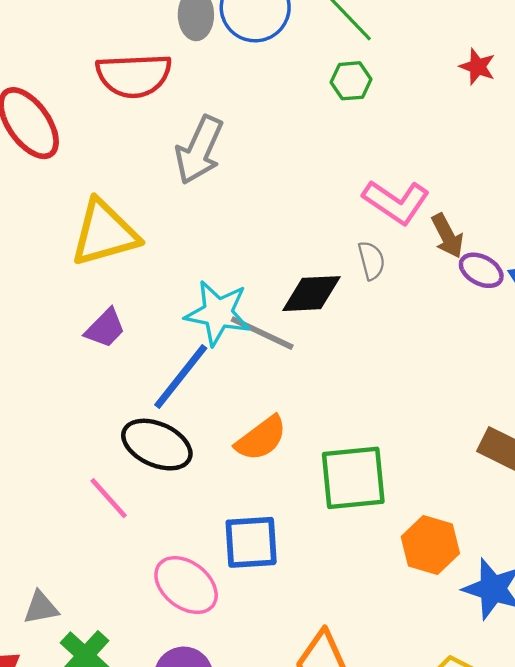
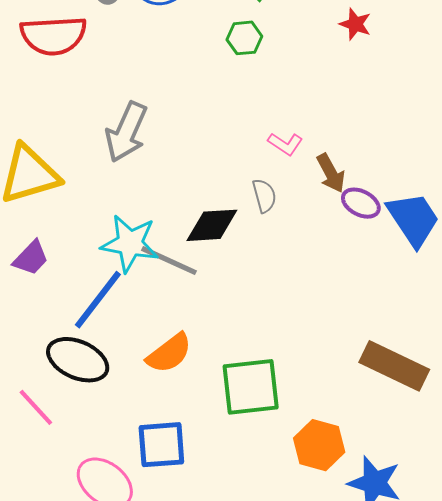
gray arrow: (199, 150) -> (126, 132), moved
pink L-shape: (396, 202) -> (285, 144), size x0.6

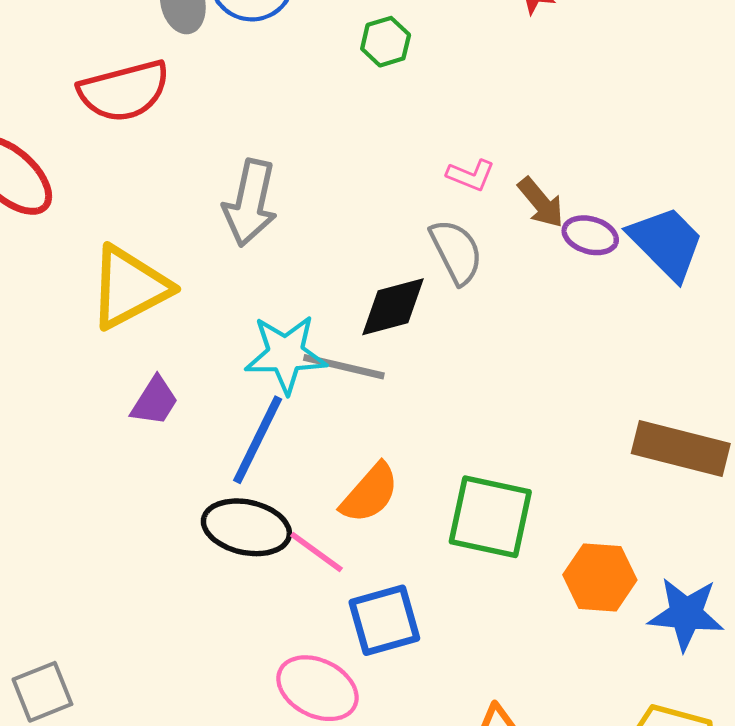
gray semicircle: (264, 196) -> (456, 252), size x1.4
green square: (251, 387) -> (490, 517), turned 30
pink line: (36, 407) -> (316, 552), moved

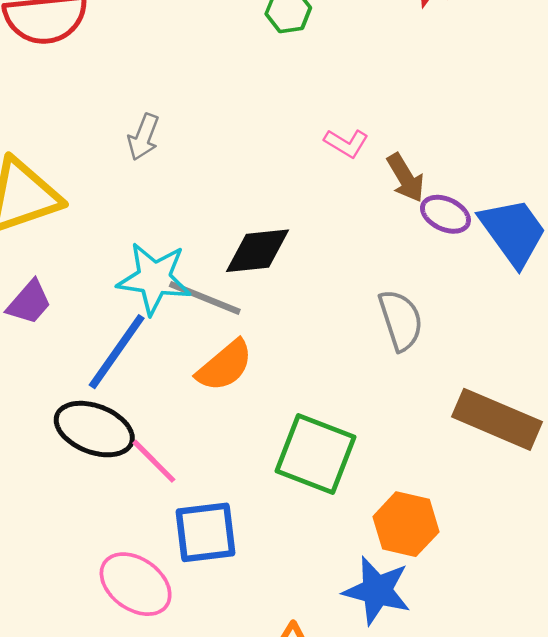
gray arrow: (250, 203) -> (143, 137), size x0.6
gray semicircle: (456, 252) -> (401, 320), moved
orange semicircle: (370, 493) -> (225, 366), moved
blue star: (686, 614) -> (377, 591), moved

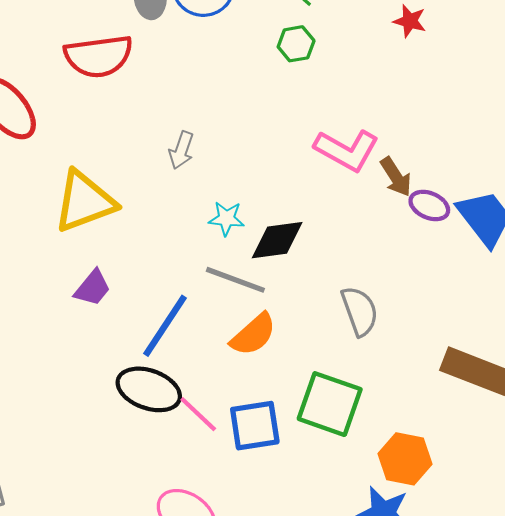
pink L-shape: (346, 143) -> (347, 150), size x1.8
cyan star: (154, 278) -> (226, 218), moved, size x0.6
gray semicircle: (401, 320) -> (360, 311), moved
blue square: (206, 532) -> (255, 426), moved

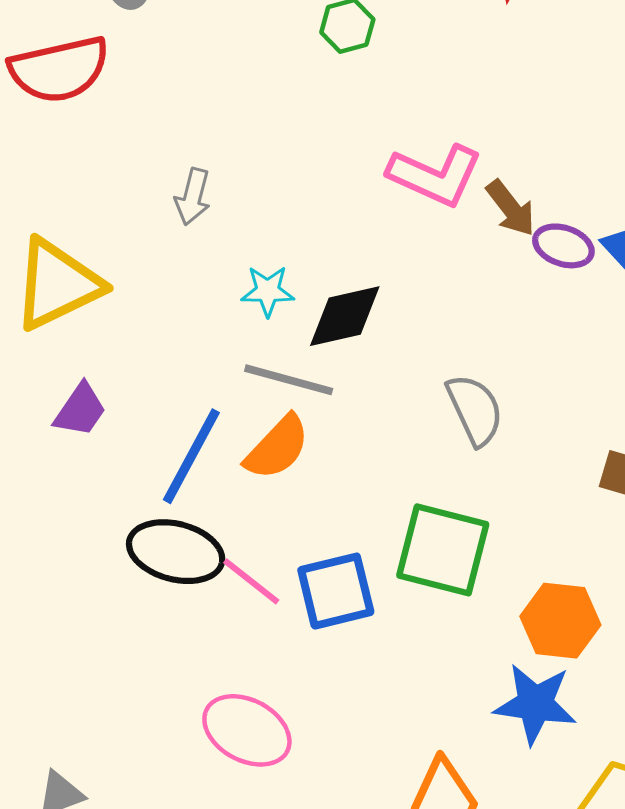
orange semicircle: (253, 335) -> (277, 447), moved

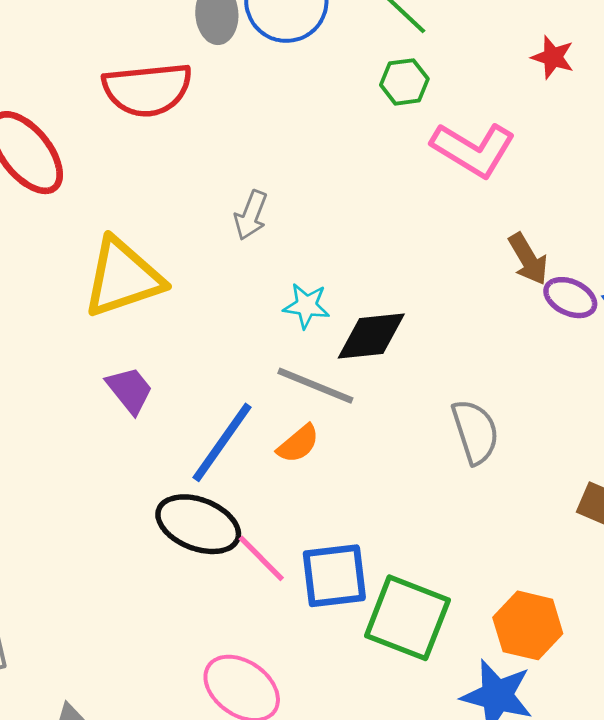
pink L-shape: (435, 175) -> (473, 149), moved
purple trapezoid: (80, 410) -> (130, 390), turned -80
orange semicircle: (277, 447) -> (298, 444), size x0.7
green square: (443, 550) -> (407, 618), moved

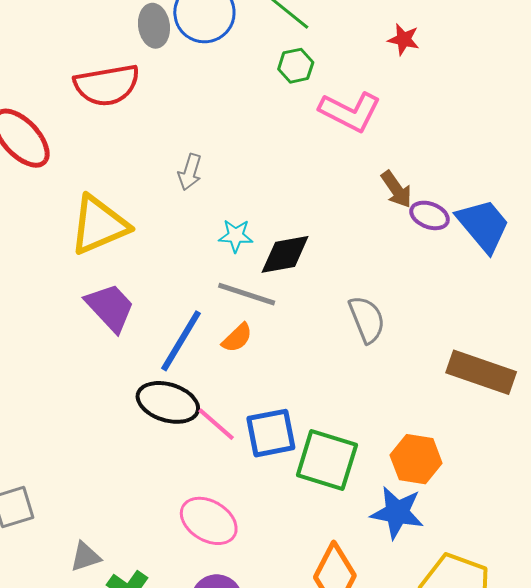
purple trapezoid: (130, 390) -> (110, 307), size x1.4

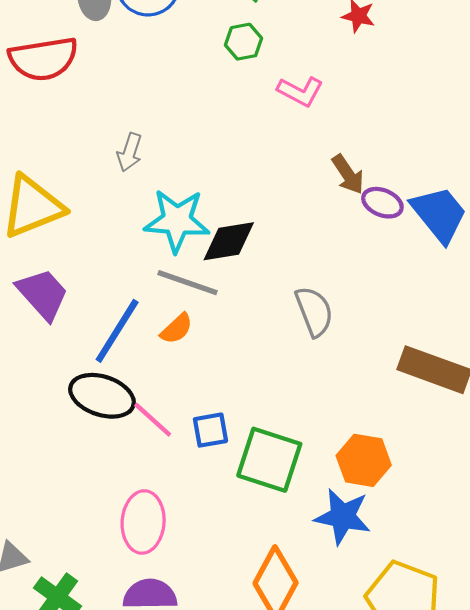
pink L-shape: (350, 112) -> (300, 91), size x0.7
cyan star: (236, 236) -> (177, 221), size x1.8
blue square: (271, 433) -> (210, 430), size x0.7
pink ellipse: (209, 521) -> (143, 522), turned 62

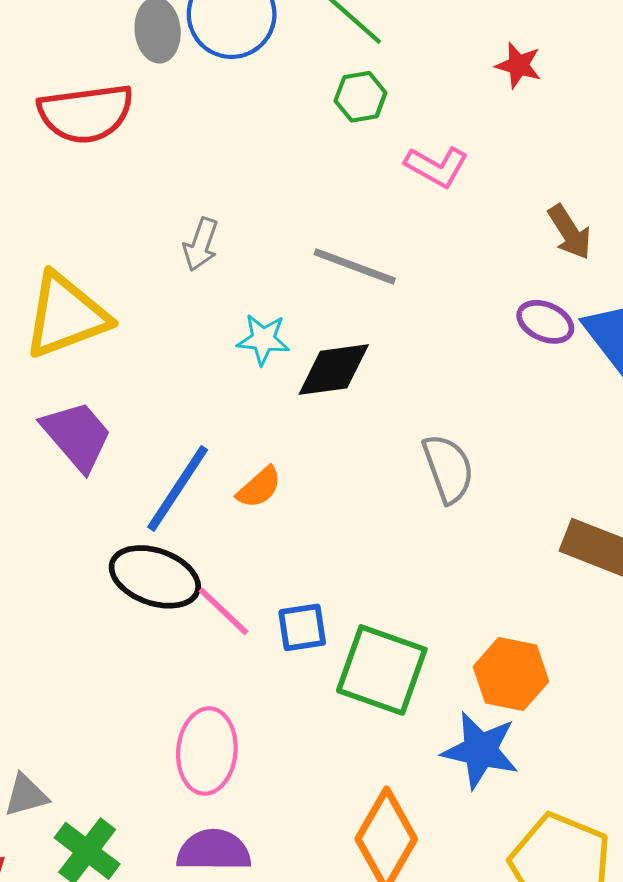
brown arrow: (348, 174) -> (570, 232), moved
cyan star: (177, 221) -> (263, 339), size x0.6
gray line: (187, 283) -> (355, 266), moved

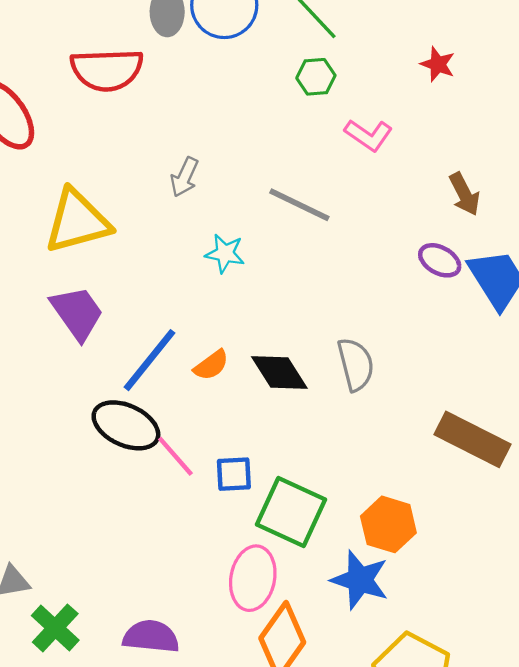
black diamond: (334, 370) -> (279, 372), moved, turned 60
pink ellipse: (207, 751) -> (253, 578), moved

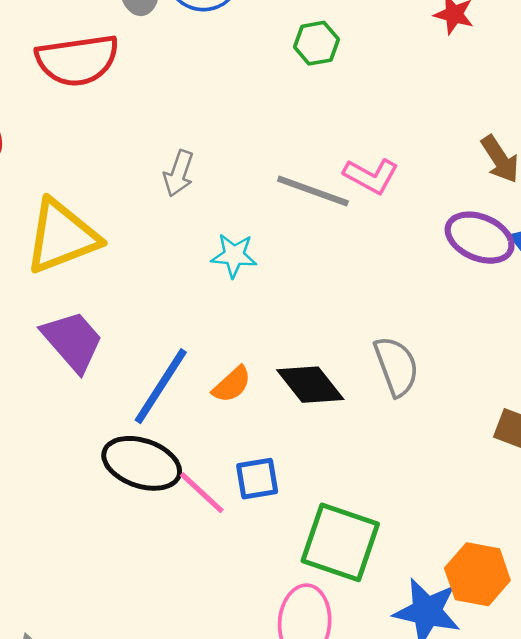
pink L-shape: (368, 135) -> (371, 176), moved
purple ellipse: (440, 260) -> (480, 238), size x1.4
blue square: (234, 474) -> (257, 479), moved
orange hexagon: (388, 524) -> (477, 574), moved

